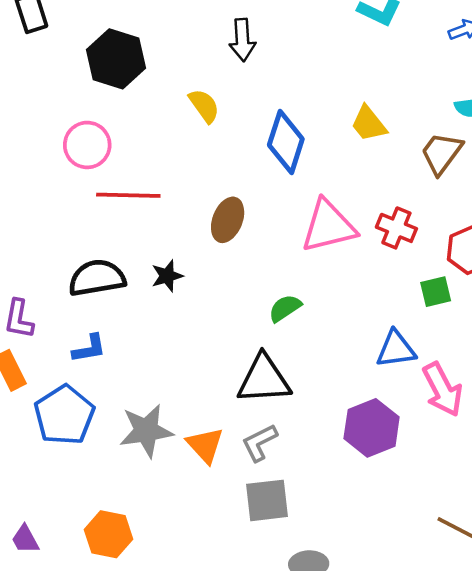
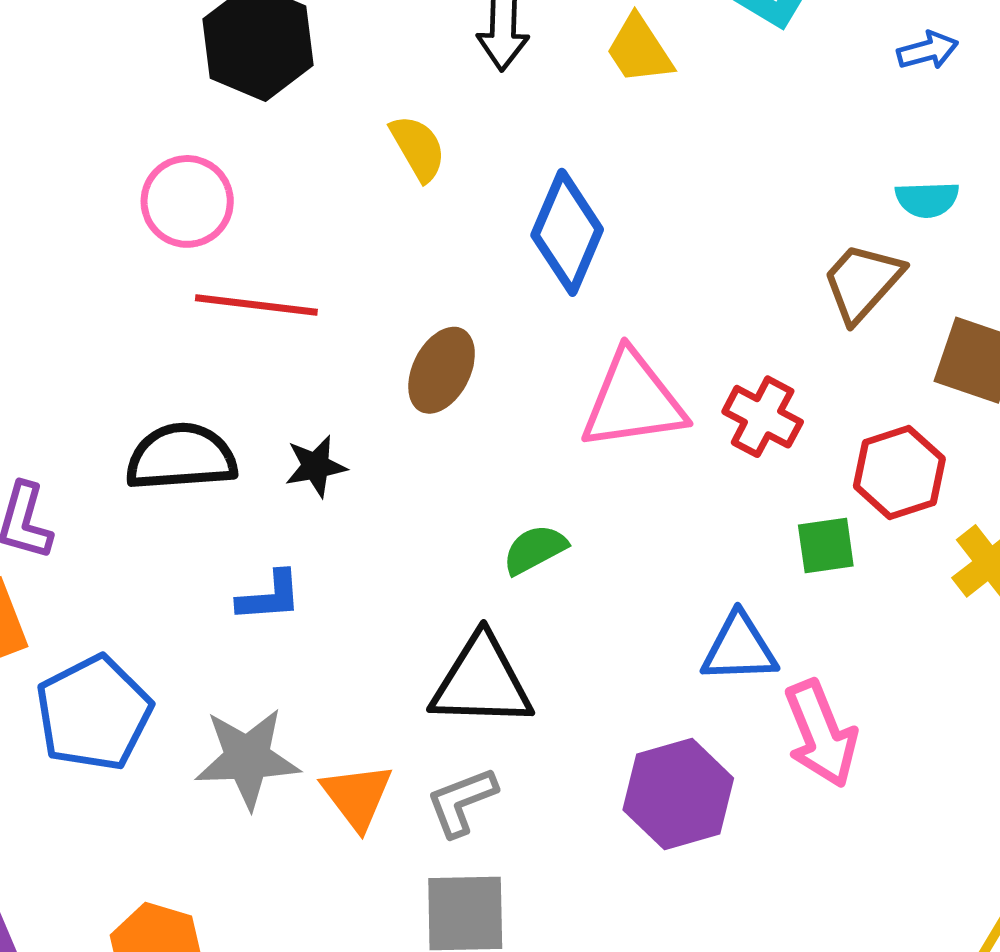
yellow trapezoid: (369, 124) -> (639, 50), moved
blue L-shape: (89, 349) -> (270, 596), moved

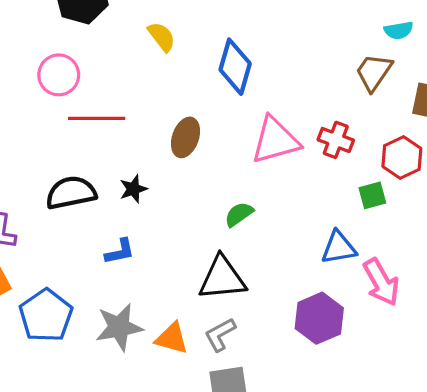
orange triangle: (357, 796) -> (172, 338), turned -30

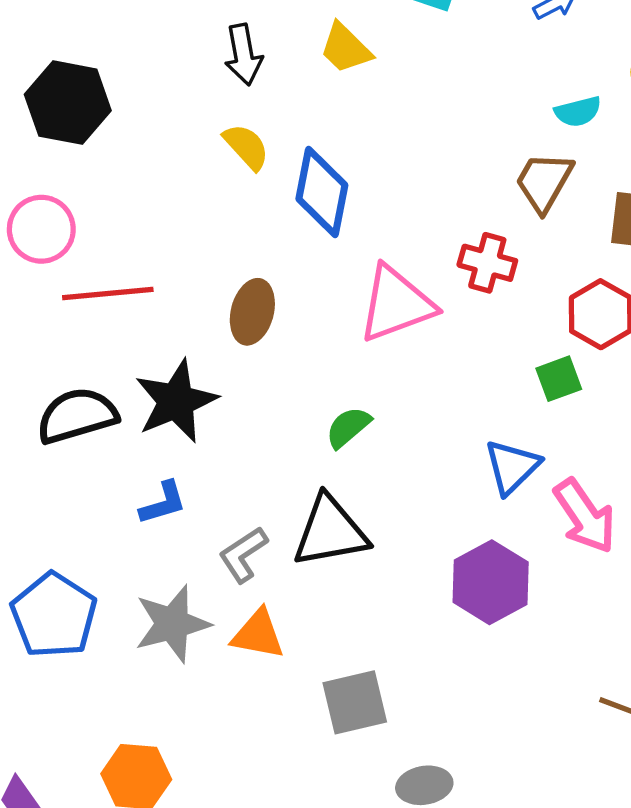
yellow semicircle: (162, 37) -> (246, 147), moved
red cross: (336, 140) -> (487, 263), moved
black star: (133, 189) -> (176, 401), size x1.8
blue triangle: (339, 248) -> (512, 467), turned -30
gray L-shape: (220, 334) -> (243, 555), moved

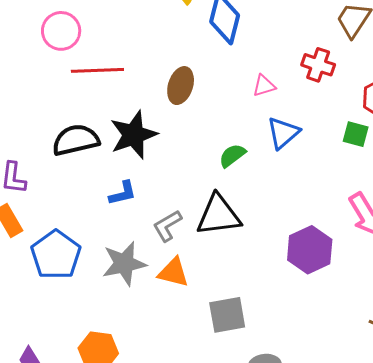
pink triangle: (396, 304) -> (264, 86), size x0.5
green square: (559, 379) -> (356, 134), turned 32
blue triangle: (512, 467) -> (283, 133), moved

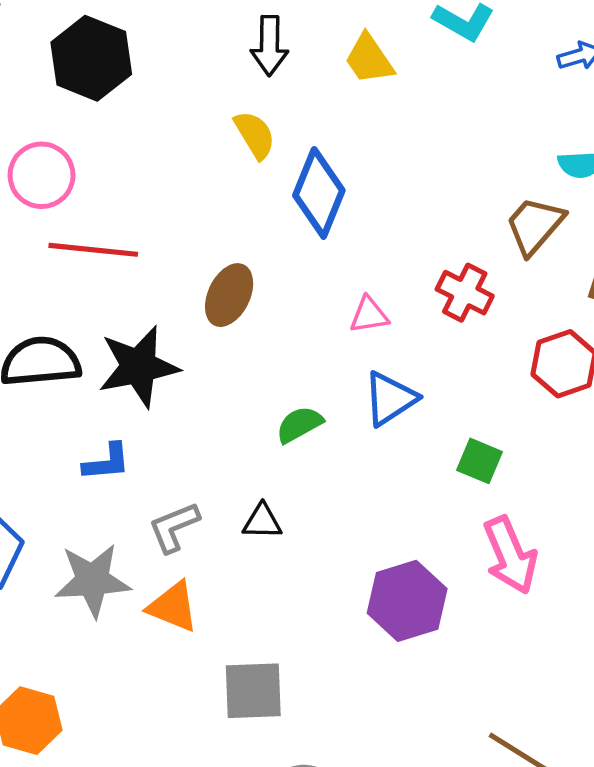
green square: (356, 134) -> (479, 461), moved
black triangle: (219, 215) -> (262, 522), size x0.5

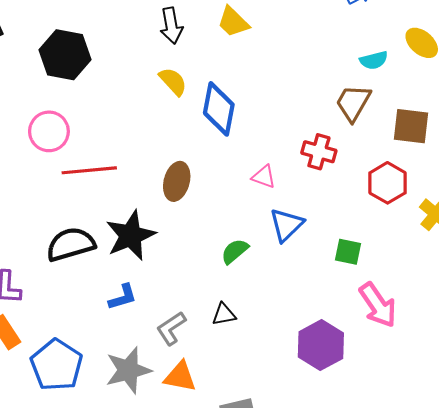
pink triangle: (369, 315) -> (264, 177), turned 40

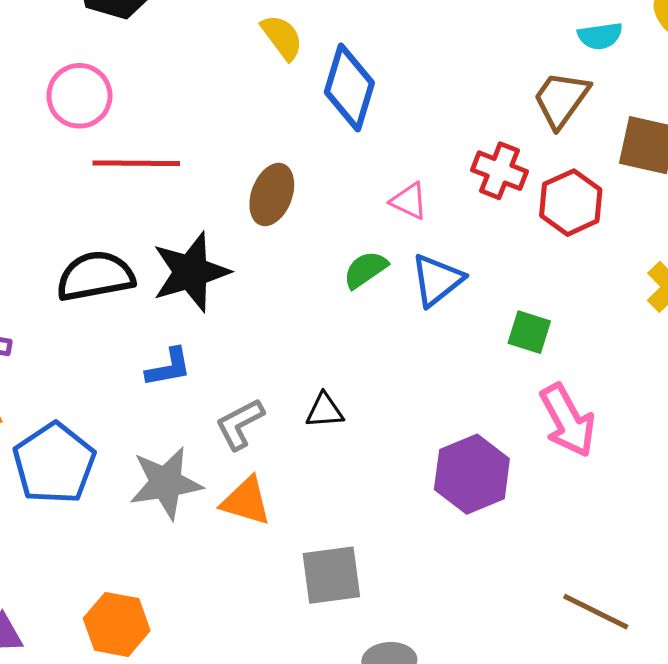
red hexagon: (387, 183) -> (571, 203), moved
green semicircle: (235, 251) -> (365, 270), moved

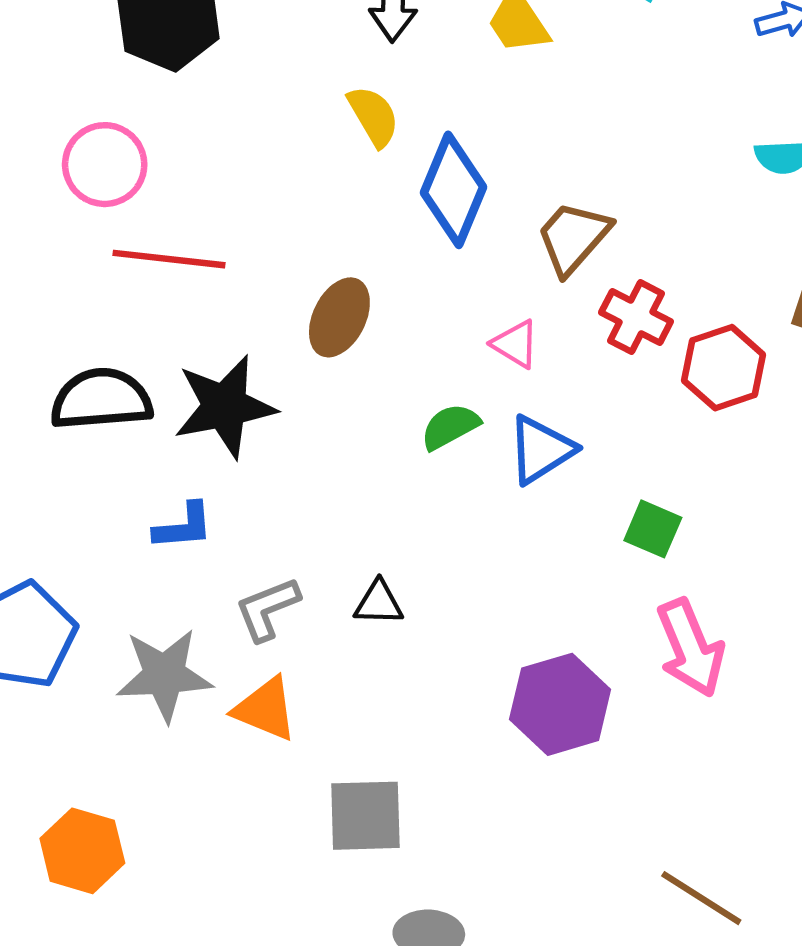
brown trapezoid: (561, 99) -> (573, 238), moved

